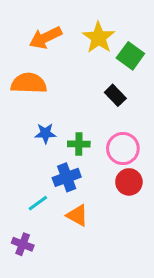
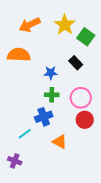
blue star: (45, 133) -> (51, 73), moved
orange triangle: (77, 215) -> (60, 142), moved

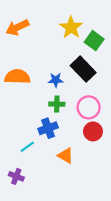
orange arrow: (30, 25) -> (17, 27), moved
orange semicircle: (19, 55) -> (17, 77), moved
black rectangle: (76, 63) -> (83, 69), size x1.6

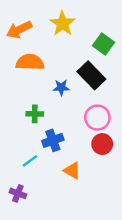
yellow star: (71, 27) -> (62, 24), moved
orange semicircle: (17, 77) -> (30, 62), moved
green cross: (57, 104) -> (35, 114), moved

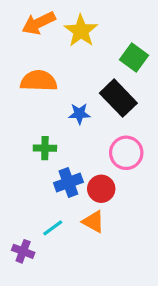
orange arrow: (19, 30) -> (39, 23), moved
red circle: (102, 144) -> (101, 189), moved
cyan line: (30, 161) -> (53, 228), moved

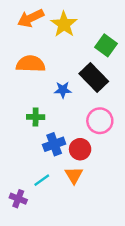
orange triangle: (93, 222) -> (74, 175), turned 30

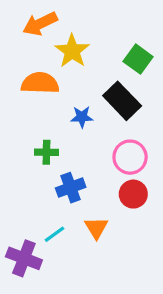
yellow star: (64, 24) -> (72, 51), moved
red circle: (80, 149) -> (133, 194), moved
purple cross: (18, 199) -> (24, 258), size x1.5

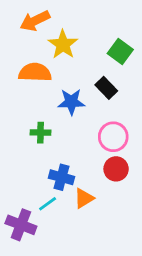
black rectangle: (122, 101) -> (106, 88), size x0.7
blue star: (82, 117) -> (71, 102), size x1.4
blue cross: (71, 188) -> (62, 177), moved, turned 35
orange triangle: (96, 228) -> (84, 198), turned 30

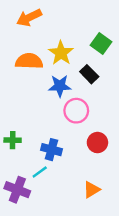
yellow star: (63, 45) -> (61, 53), moved
green cross: (41, 133) -> (13, 140), moved
pink circle: (113, 137) -> (76, 111), moved
orange triangle: (84, 198) -> (92, 190), moved

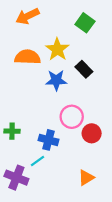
green square: (101, 43) -> (85, 23), moved
pink circle: (76, 111) -> (72, 117), moved

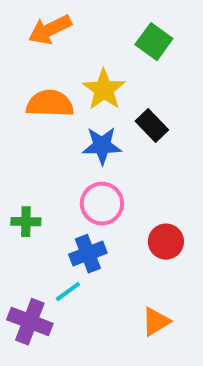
pink circle: (72, 117) -> (102, 204), moved
green cross: (12, 131) -> (26, 222), moved
blue cross: (48, 140) -> (88, 254), turned -36

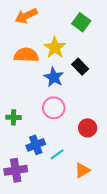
blue star: (102, 146) -> (54, 77), turned 30
blue cross: (88, 254) -> (36, 145), moved
cyan line: (68, 292) -> (57, 154), moved
purple cross: (30, 322) -> (16, 170), turned -30

